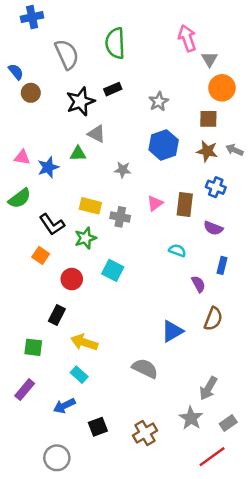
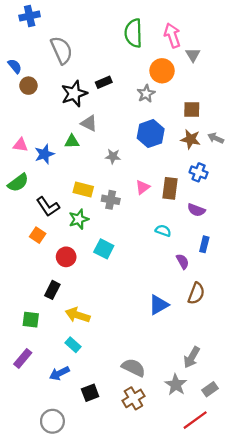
green semicircle: (115, 43) -> (133, 33), moved
orange circle: (222, 88) -> (162, 71), moved
gray semicircle: (145, 368) -> (133, 368), moved

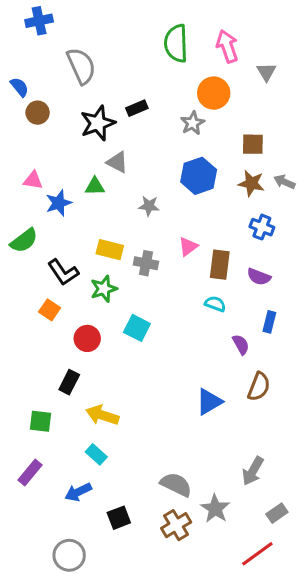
gray triangle: (193, 55) -> (266, 72), moved
pink triangle: (20, 145) -> (33, 180), moved
brown rectangle: (170, 188) -> (220, 265), moved
gray star: (176, 385) -> (215, 509), moved

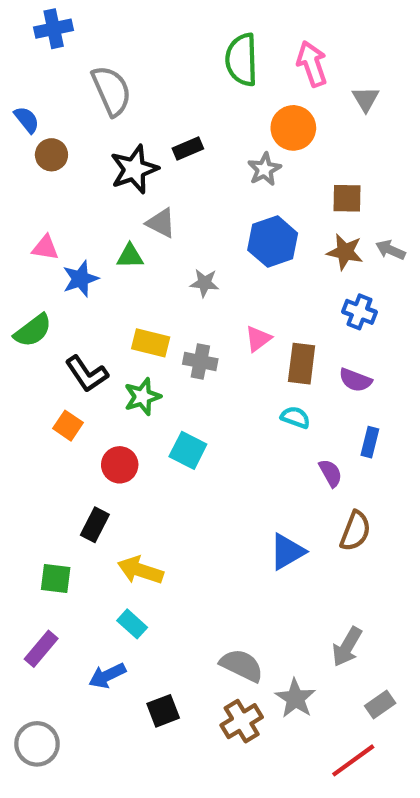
gray circle: (69, 555) -> (37, 744), moved

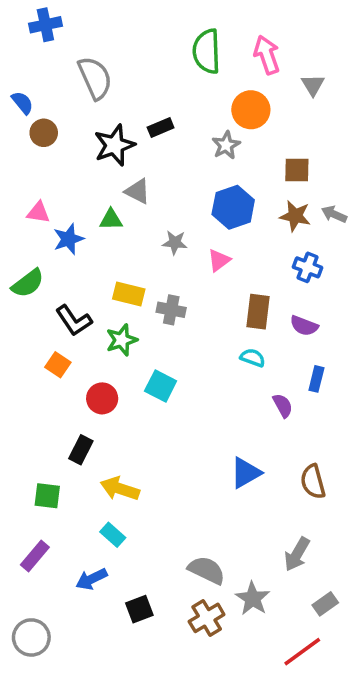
pink triangle: (258, 339) -> (219, 260), moved
brown semicircle: (355, 531) -> (313, 482), moved, turned 144

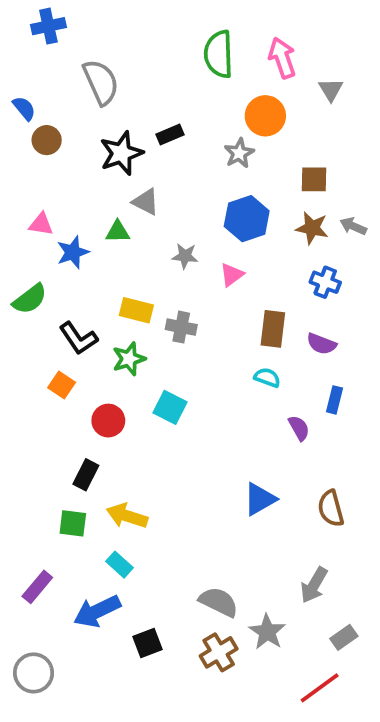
green square: (47, 496) -> (73, 523), moved
blue arrow: (92, 579) -> (97, 611), size x1.4

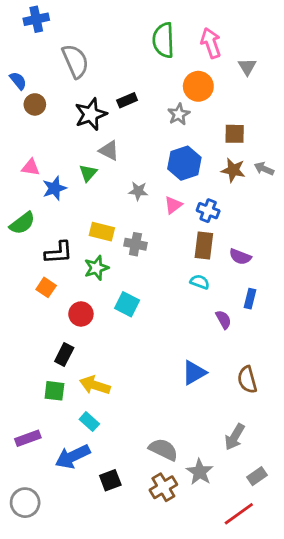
green triangle: (118, 232) -> (88, 173), turned -48
blue cross: (325, 282) -> (208, 211), moved
black L-shape: (78, 338) -> (59, 253), turned -60
purple rectangle: (37, 587) -> (28, 438), turned 30

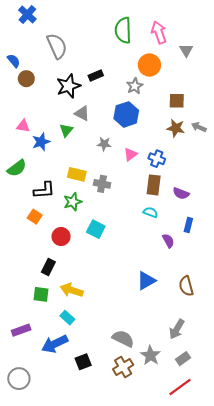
blue cross: (36, 19) -> (27, 14), turned -36
blue hexagon: (184, 163) -> (126, 114), moved
gray rectangle: (257, 476) -> (183, 359), moved

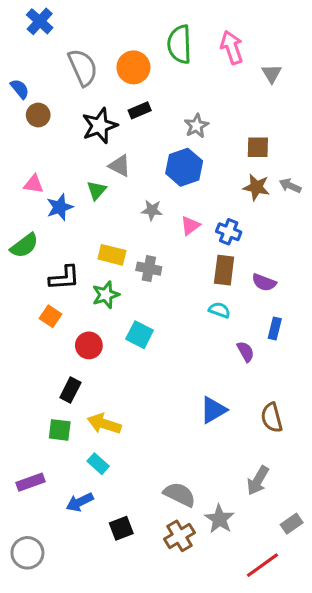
orange circle: (149, 65) -> (133, 67), moved
blue arrow: (55, 344) -> (80, 502), size x0.7
gray rectangle: (183, 359) -> (292, 524), moved

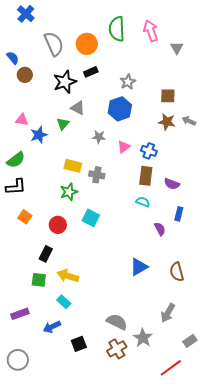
black L-shape: (64, 278) -> (16, 187), moved
orange square: (50, 316) -> (25, 217), moved

